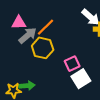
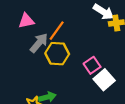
pink triangle: (19, 23) -> (26, 21), moved

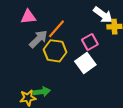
pink square: (92, 65) -> (90, 42), moved
white square: (104, 80) -> (85, 63), moved

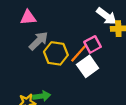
orange line: (56, 29) -> (79, 53), moved

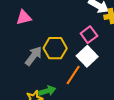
gray arrow: (39, 41) -> (34, 56), moved
orange line: (79, 53) -> (73, 75), moved

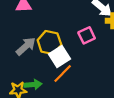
white square: (87, 56) -> (59, 57), moved

